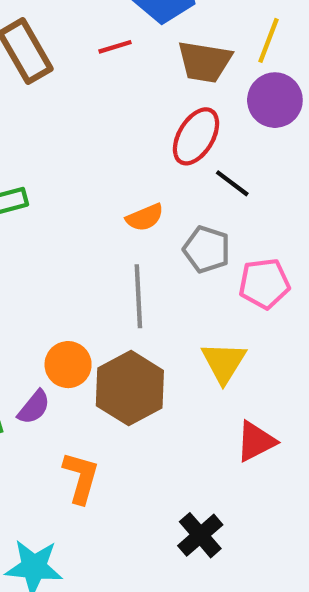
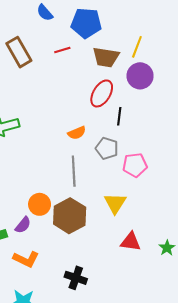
black line: (232, 183) -> (119, 116), turned 60
red triangle: (256, 441) -> (131, 242), turned 35
orange L-shape: (81, 478) -> (26, 259), moved, turned 100
black cross: (200, 535) -> (76, 278), moved, turned -30

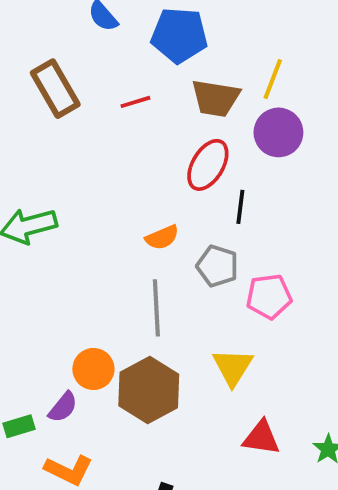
red line: (62, 50) -> (135, 102), moved

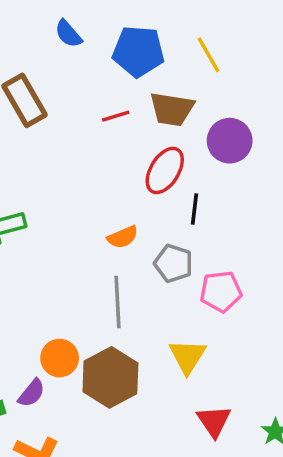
yellow line: (273, 79) -> (209, 55), moved, turned -51
red line: (135, 102) -> (116, 116), moved
red triangle: (261, 438) -> (214, 421), turned 48

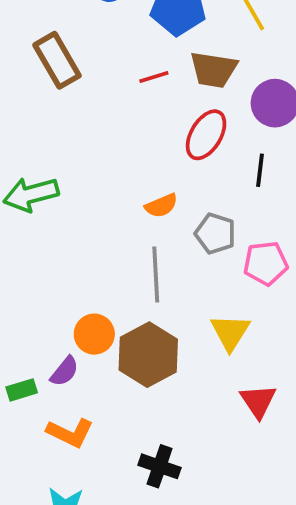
black line: (195, 209) -> (260, 170), moved

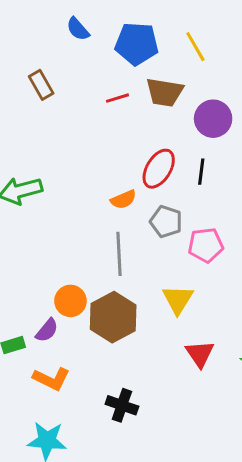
brown rectangle: (57, 60) -> (41, 85), size x0.7
red ellipse: (206, 135) -> (159, 169), moved

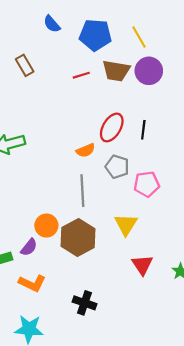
purple circle: (213, 119) -> (149, 71), moved

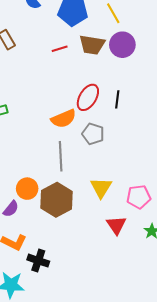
orange semicircle: (86, 150) -> (64, 119), size x1.4
pink pentagon: (147, 184) -> (139, 197), moved
black cross: (85, 303) -> (38, 261), moved

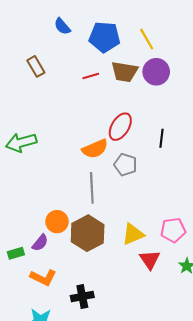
black line: (117, 99) -> (161, 138), moved
yellow triangle: (101, 188) -> (133, 234), moved, turned 35
black cross: (38, 261) -> (82, 297), moved, turned -30

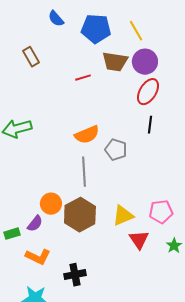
red line: (91, 76) -> (83, 78), moved
red ellipse: (120, 127) -> (148, 92), moved

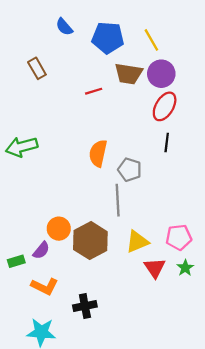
orange semicircle: (87, 135) -> (98, 153), turned 125
gray line: (84, 172) -> (118, 200), moved
green star: (174, 246) -> (185, 268), moved

